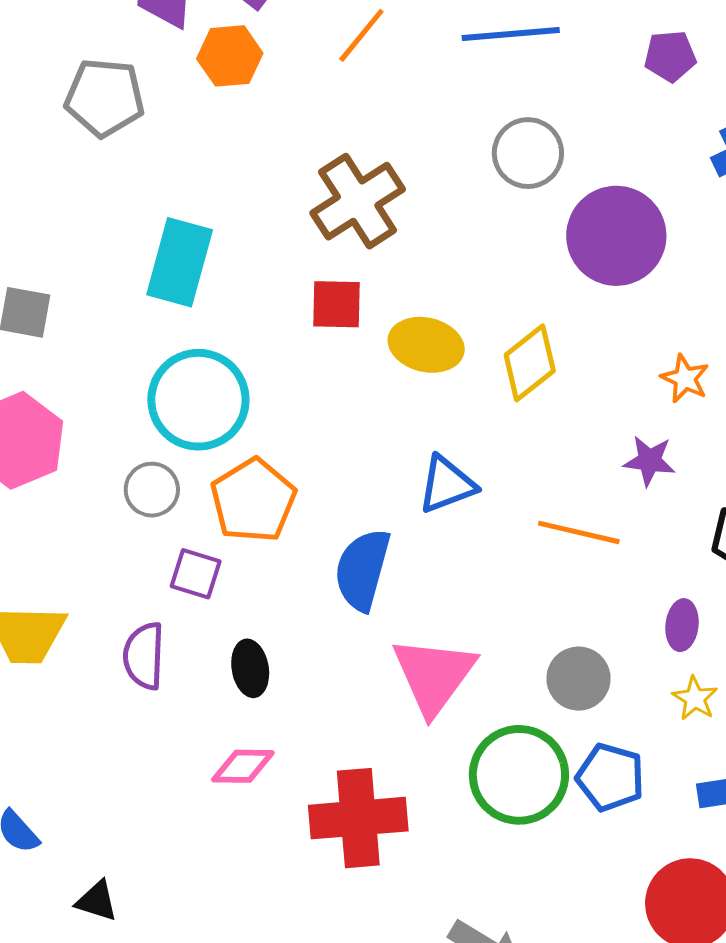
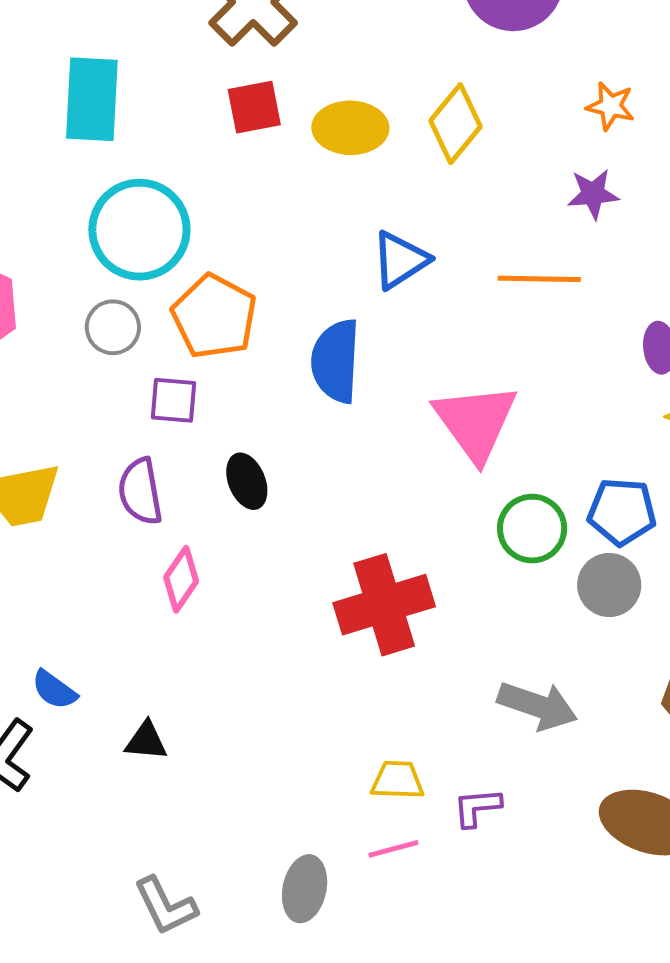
pink triangle: (434, 675) -> (476, 422), moved
gray circle: (578, 679) -> (609, 585), moved
pink diamond: (243, 766) -> (181, 579), moved, turned -44
green circle: (519, 775) -> (532, 529), size x0.7

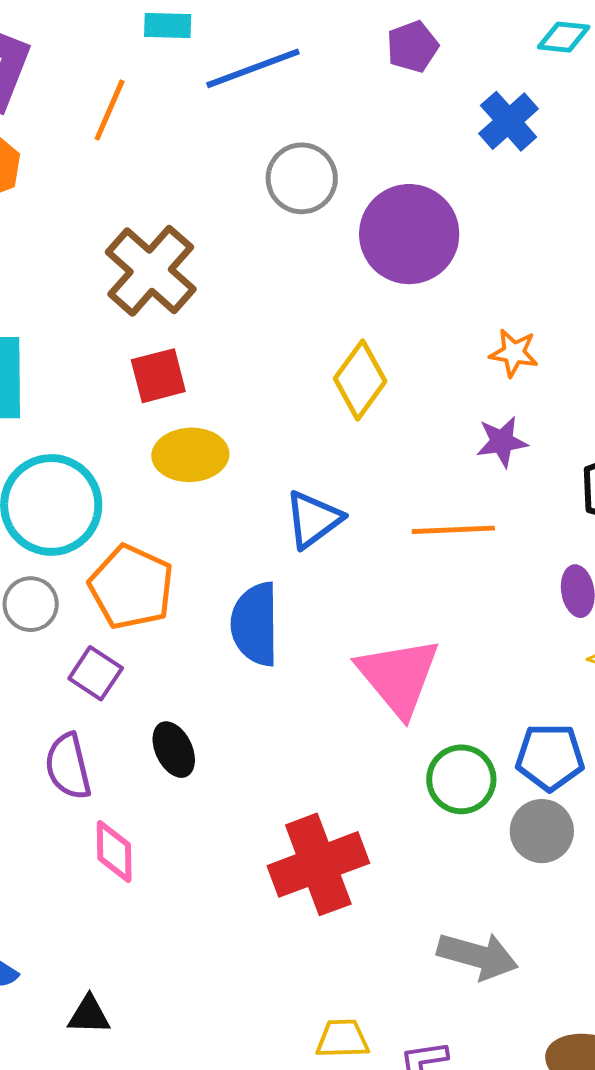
yellow ellipse: (350, 128) -> (190, 455), moved
purple square: (173, 400) -> (96, 673), turned 32
pink diamond: (181, 579) -> (114, 851), turned -32

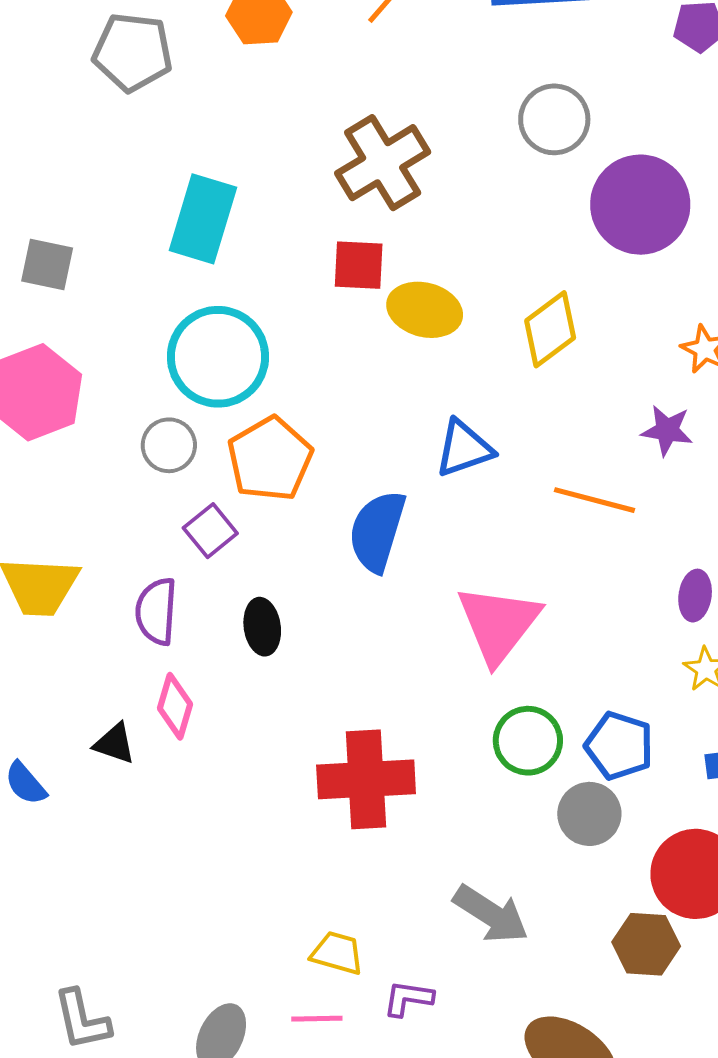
yellow ellipse: (190, 455) -> (425, 310), moved
black triangle: (89, 1015) -> (115, 743), moved

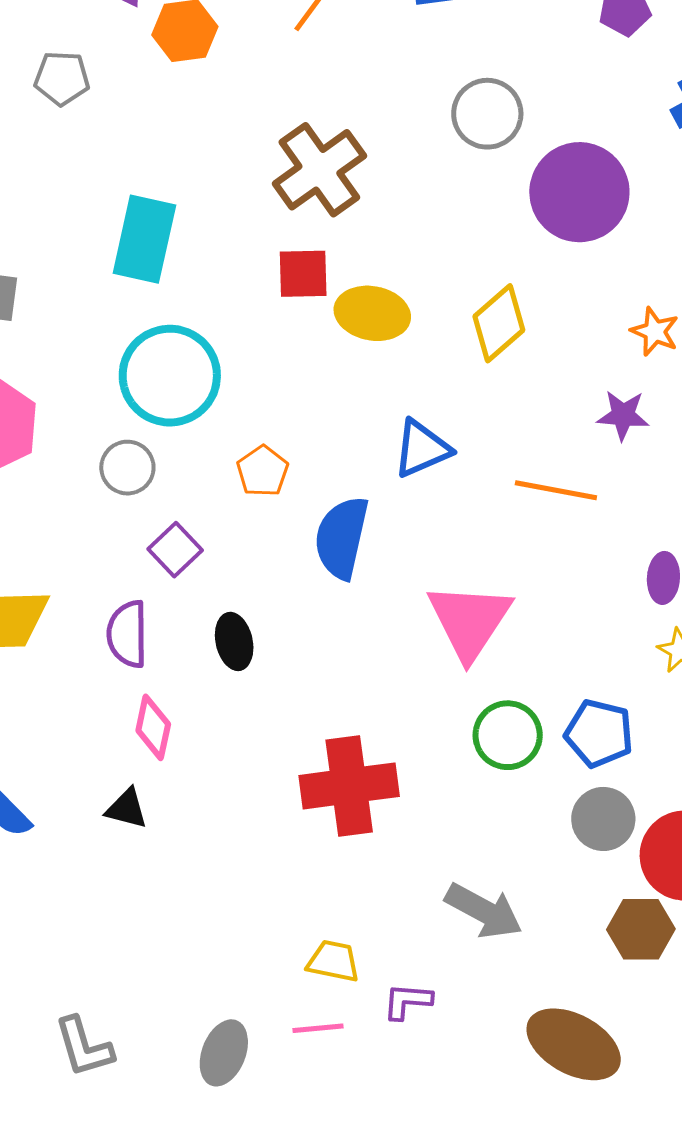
gray pentagon: (133, 52) -> (62, 78), size x0.7
orange pentagon: (270, 459) -> (263, 471), moved, size x0.6
black triangle: (115, 743) -> (127, 809), moved
gray circle: (589, 814) -> (603, 819), moved

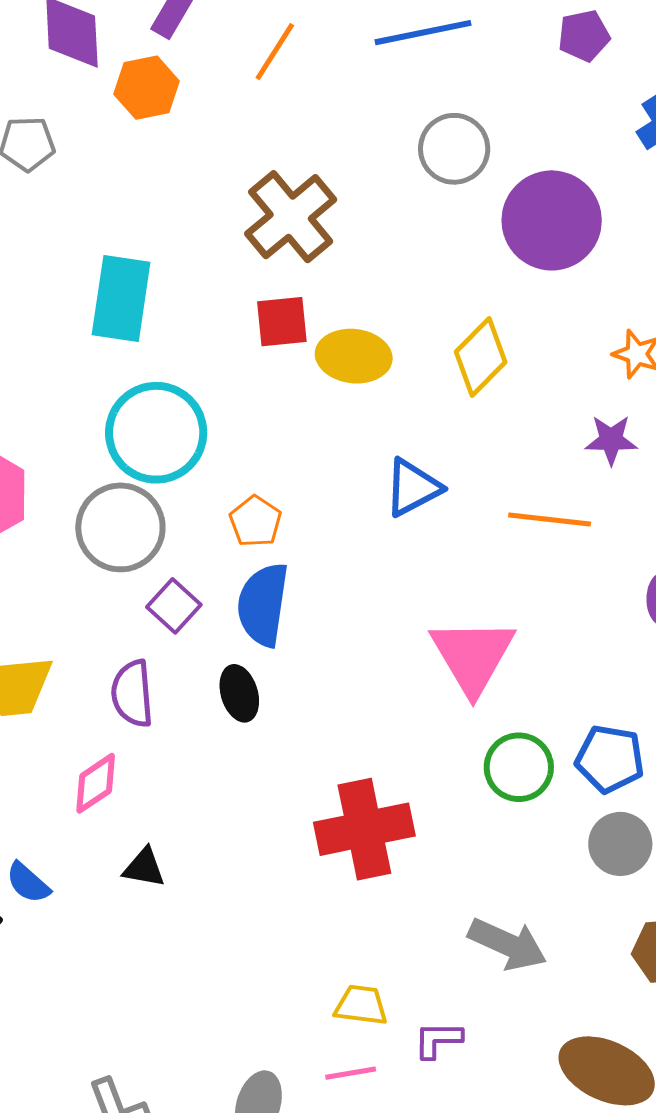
gray circle: (127, 468) -> (120, 527), size x1.6
blue semicircle: (342, 538) -> (263, 604), moved
pink diamond: (153, 727) -> (96, 783), moved, turned 48

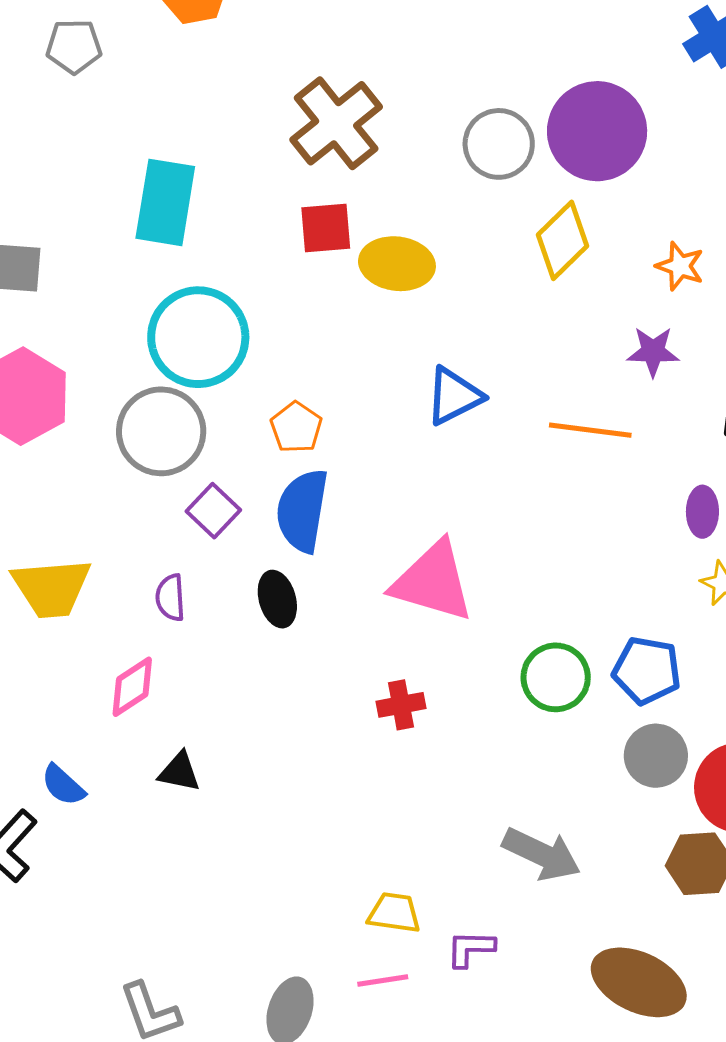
gray circle: (454, 149) -> (499, 144), moved
yellow diamond: (481, 357) -> (563, 240), moved
pink triangle: (473, 656) -> (433, 582), moved, turned -44
purple semicircle: (132, 694) -> (170, 598), size x0.7
red cross: (364, 829) -> (401, 705), moved, size x0.5

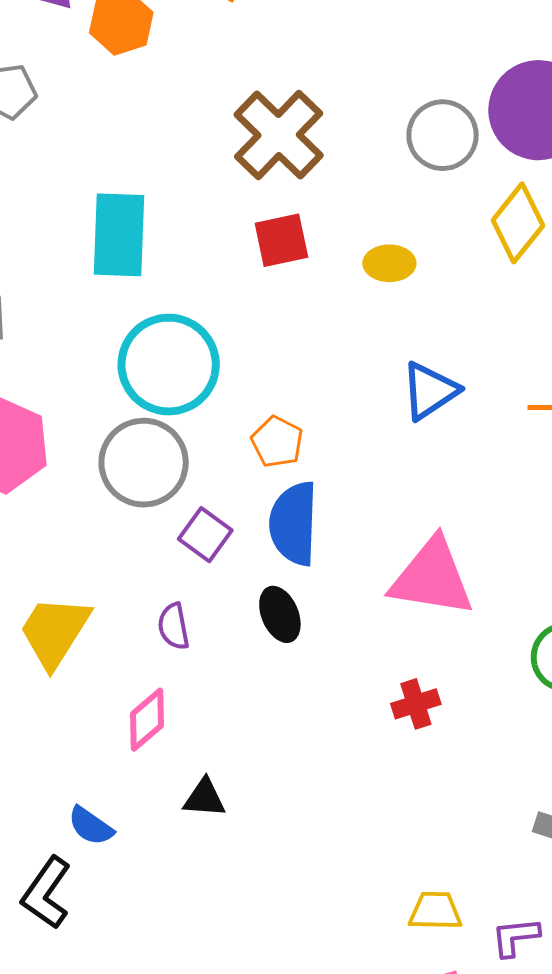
yellow ellipse: (397, 264) -> (389, 263), moved, size x0.7
yellow trapezoid: (52, 588) -> (54, 632), turned 134

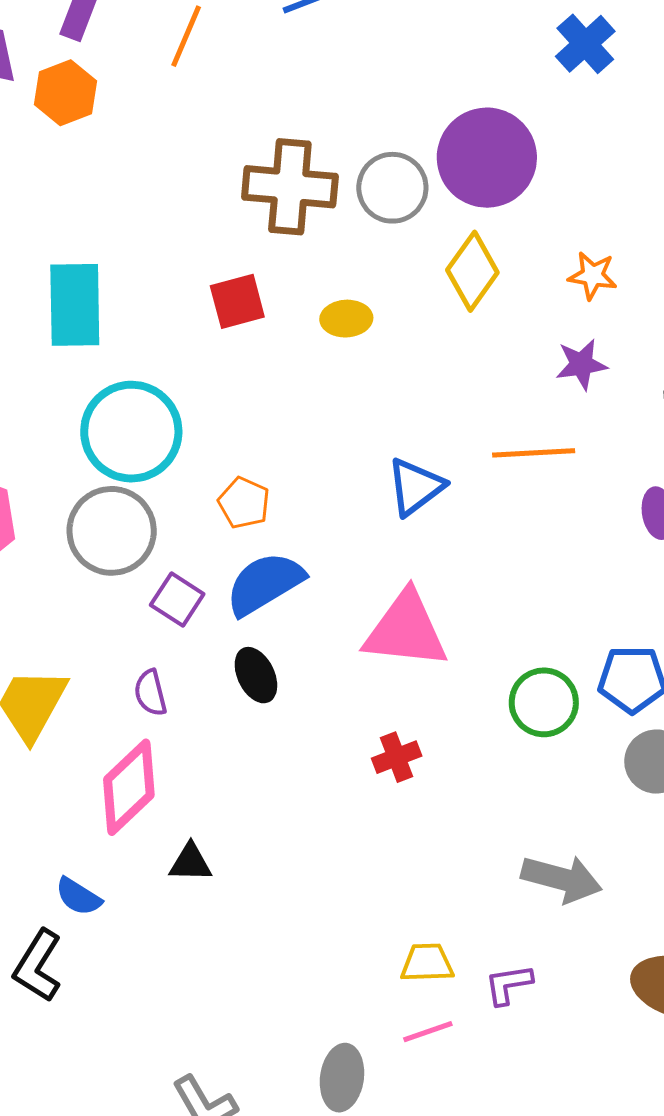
brown cross: (279, 135) -> (290, 187), moved, turned -36
blue triangle: (430, 391) -> (415, 487), moved
blue semicircle: (294, 523) -> (265, 584), turned 60
pink diamond: (147, 720) -> (129, 787), size x1.5

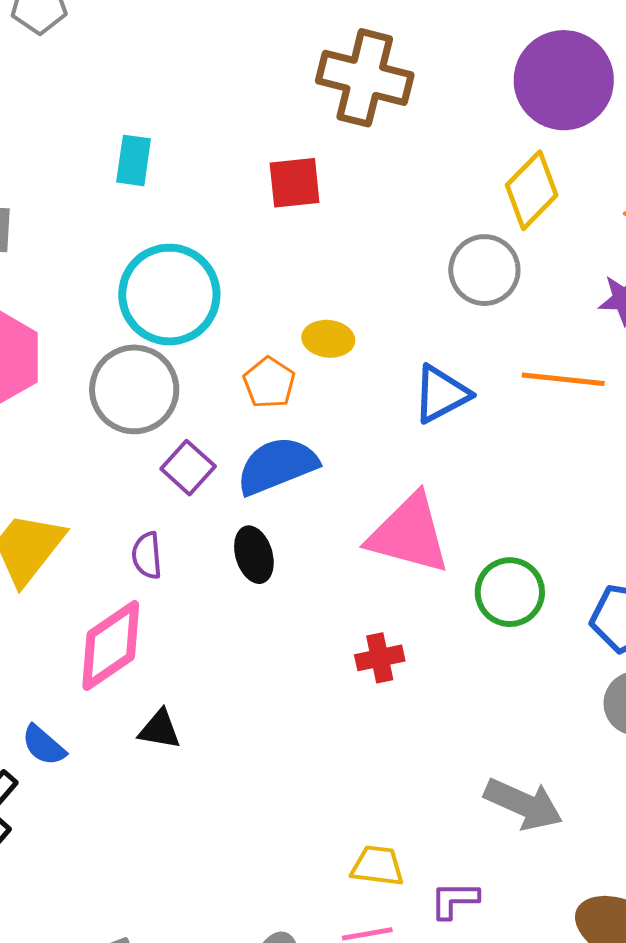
gray circle: (392, 188) -> (484, 270), moved
cyan rectangle: (75, 305) -> (134, 160), size x0.6
yellow ellipse: (346, 319) -> (328, 339), moved
green circle: (544, 702) -> (510, 592), moved

